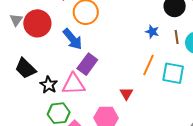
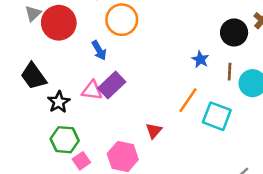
blue arrow: (73, 39) -> (99, 50), size x0.7
pink triangle: (74, 84) -> (92, 90), moved, size x0.7

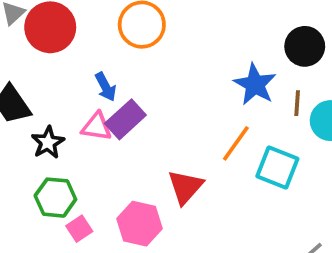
blue arrow: (99, 50) -> (106, 87), moved
blue star: (200, 59) -> (255, 84), size x1.6
red triangle: (154, 131) -> (185, 187), size x1.5

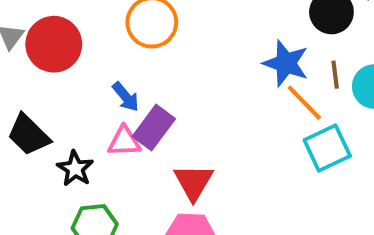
orange line: (236, 143) -> (304, 103), moved, turned -69
cyan square: (277, 168) -> (327, 148), turned -36
red triangle: (185, 187) -> (193, 182), moved

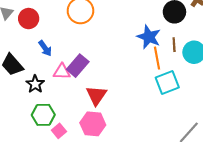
red circle: (54, 44) -> (29, 19), size x0.7
blue arrow: (126, 97) -> (45, 48), moved
orange line: (304, 103) -> (157, 58), turned 30

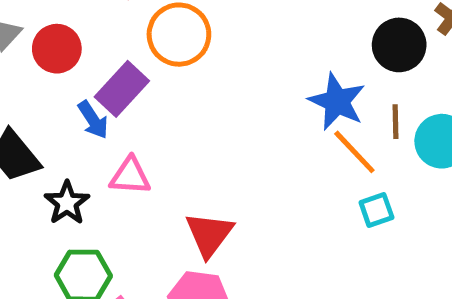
orange line: (157, 58) -> (354, 152), turned -35
purple rectangle: (78, 66) -> (122, 89), moved
cyan square: (167, 83) -> (376, 210), size x0.6

